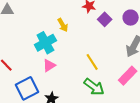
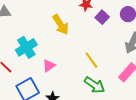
yellow arrow: (63, 25) -> (61, 25), size x1.5
cyan cross: (45, 43) -> (26, 47), moved

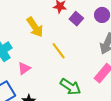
yellow line: (92, 60) -> (59, 51), moved

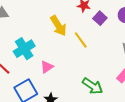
yellow line: (59, 51) -> (81, 40), moved

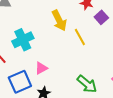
pink triangle: (47, 67) -> (41, 68), moved

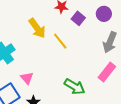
pink triangle: (41, 68) -> (27, 78), turned -32

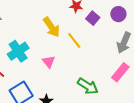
pink triangle: (27, 78) -> (49, 62), moved

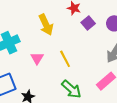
yellow line: (74, 40) -> (65, 59), moved

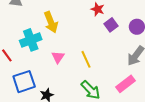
yellow arrow: (46, 25) -> (51, 22), moved

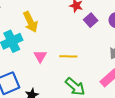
yellow line: (86, 59) -> (68, 56), turned -60

